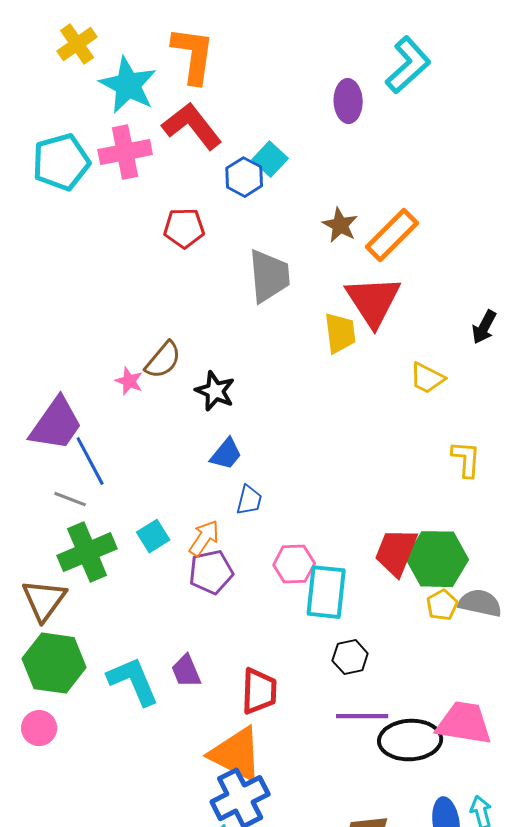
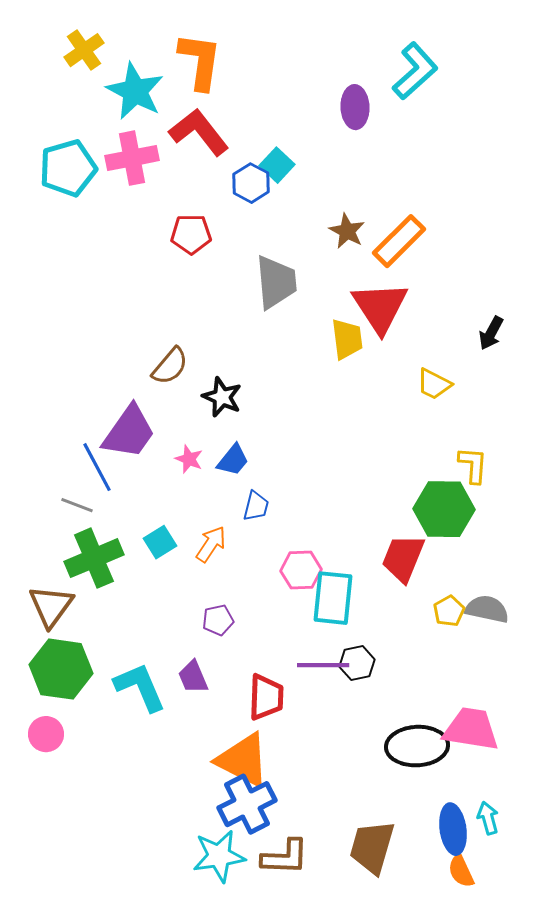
pink star: (129, 381) -> (189, 459), moved
purple trapezoid: (56, 424) -> (129, 432), moved
green hexagon: (437, 559) -> (444, 509), moved
purple pentagon: (211, 572) -> (218, 620), moved, size x0.7
purple line: (362, 716) -> (323, 665), moved

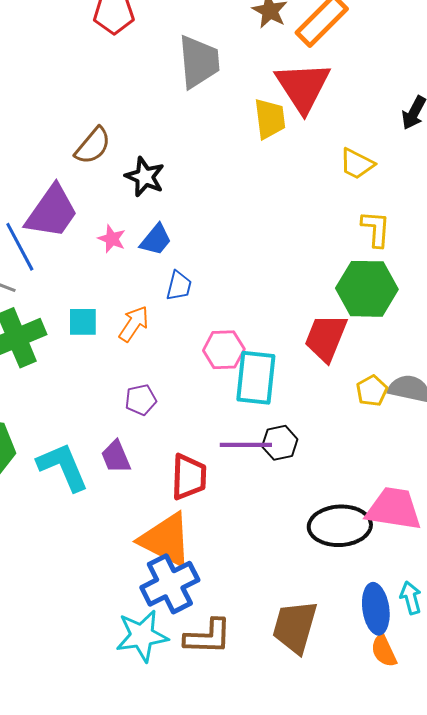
yellow L-shape: (473, 465) -> (376, 229), moved
cyan square: (160, 542) -> (83, 322), turned 32

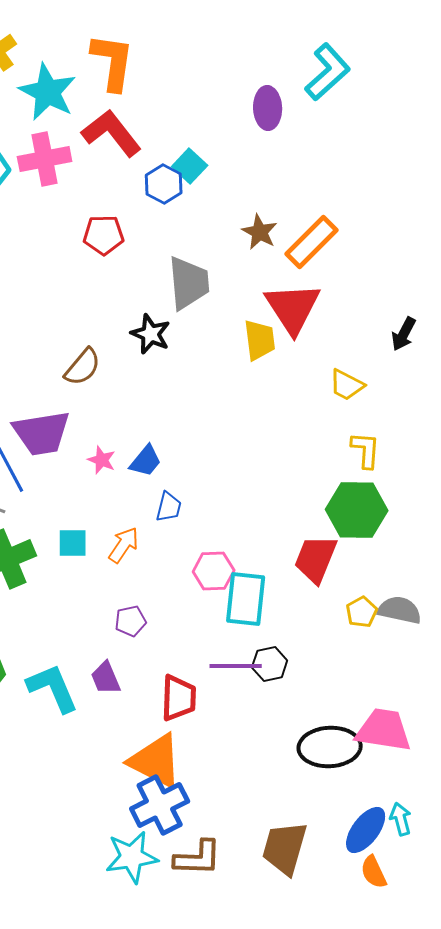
black star: (145, 177) -> (151, 334), moved
purple trapezoid: (52, 212) -> (42, 433), turned 46
blue ellipse: (376, 609) -> (366, 830), turned 45

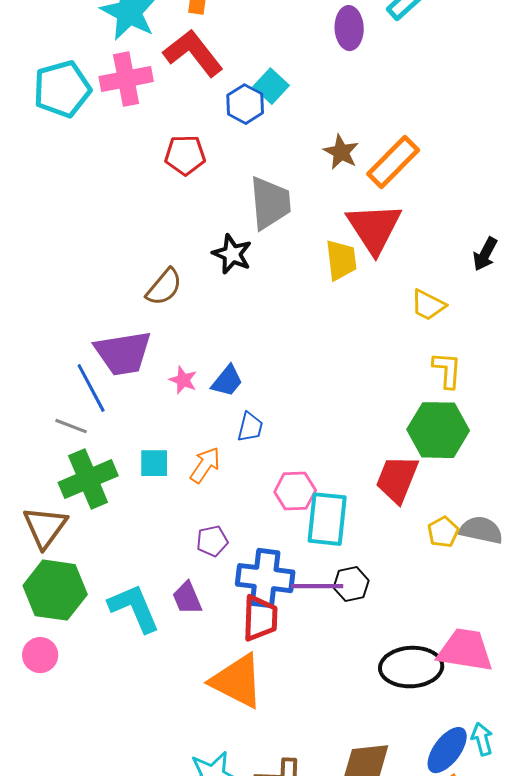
blue cross: (160, 805) -> (265, 578), moved, turned 34

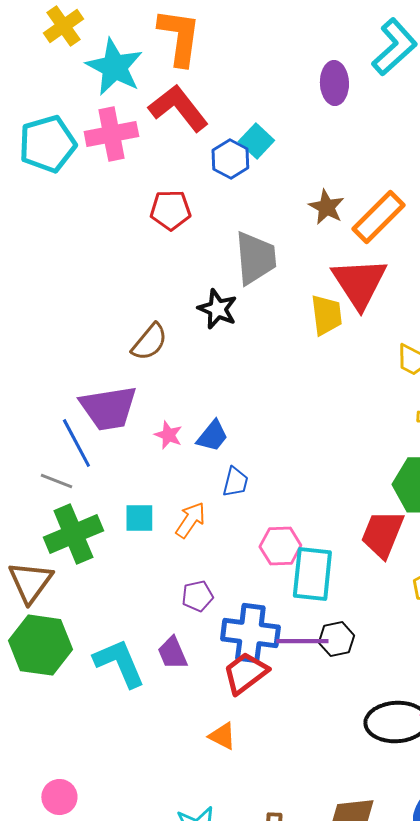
red trapezoid: (260, 618) -> (245, 673), turned -129
pink circle: (40, 655) -> (59, 797), moved
orange triangle: (237, 681) -> (222, 736), size x0.5

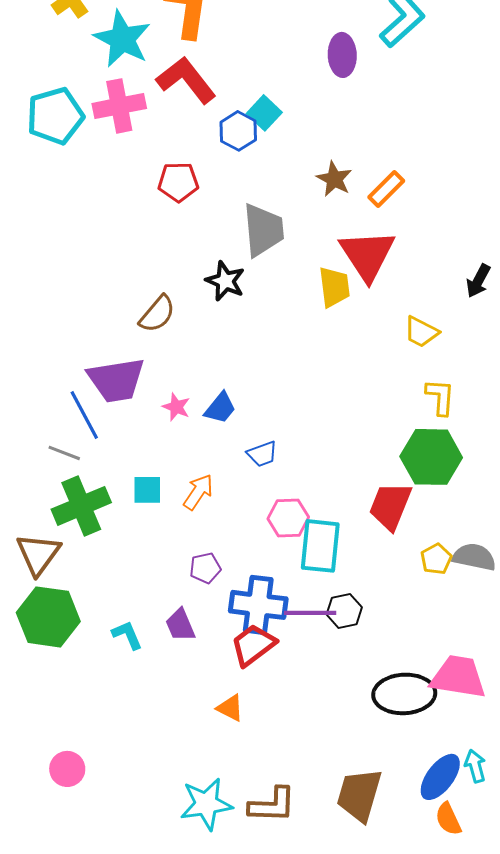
orange rectangle: (378, 217) -> (386, 189), size x0.7
blue trapezoid: (235, 482) -> (262, 454), moved, turned 56
cyan L-shape: (119, 663) -> (127, 635), size x0.6

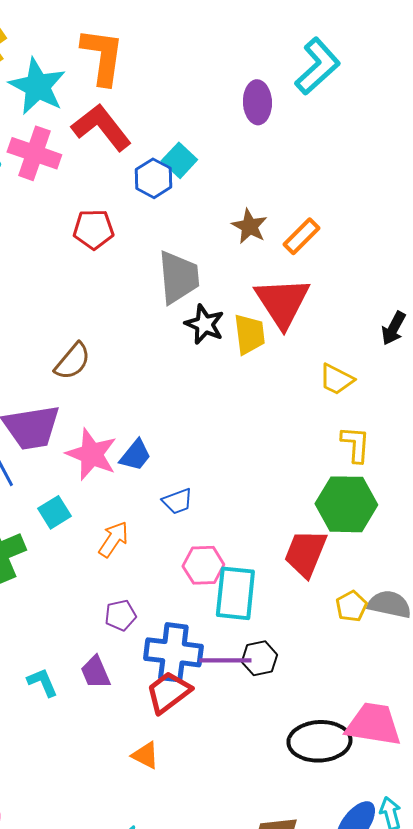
pink cross: (119, 106) -> (34, 153), turned 30
black star: (225, 281) -> (204, 324), moved
pink star: (176, 407) -> (91, 454), size x1.8
cyan square: (147, 490) -> (54, 512), moved, turned -32

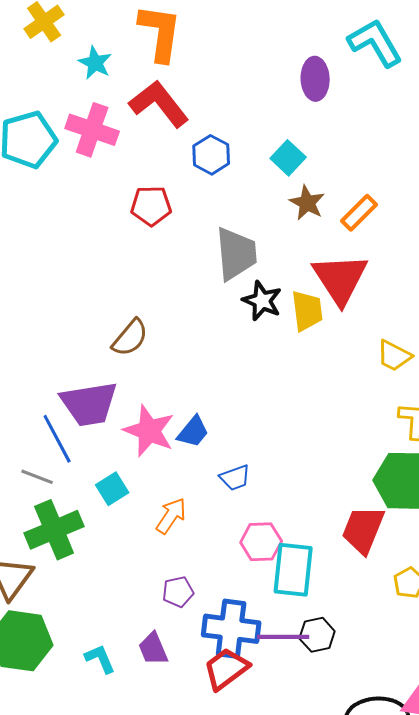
cyan L-shape: (317, 66) -> (375, 43), turned -78
cyan star: (37, 86) -> (95, 63), size x0.6
cyan square: (179, 160) -> (288, 158), moved

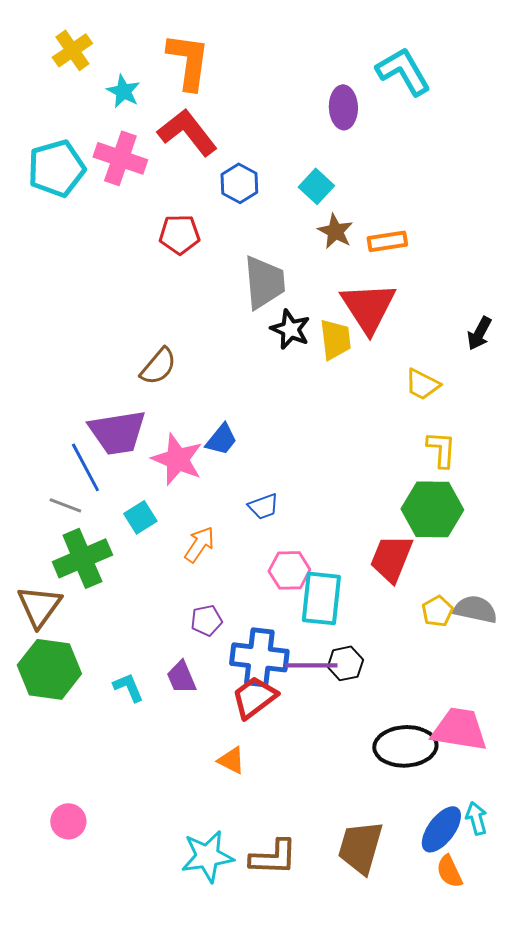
orange rectangle: (359, 213) -> (387, 241), turned 36
blue trapezoid: (193, 432) -> (221, 439), moved

